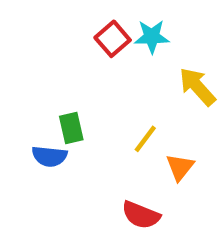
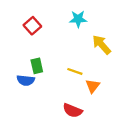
red square: (113, 39) -> (32, 26), moved
yellow line: (145, 139) -> (75, 71), turned 72

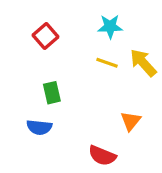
yellow line: (75, 71) -> (107, 63), moved
blue semicircle: (26, 80) -> (39, 127), moved

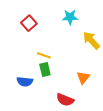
yellow line: (107, 63) -> (44, 55), moved
green rectangle: (52, 93) -> (45, 70), moved

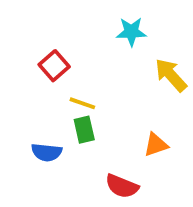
red square: (29, 23) -> (54, 66), moved
orange triangle: (83, 78) -> (156, 145), turned 32

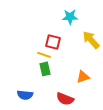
red square: (54, 66) -> (53, 42), moved, turned -35
blue semicircle: (47, 152) -> (25, 95), moved

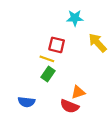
green rectangle: (45, 69) -> (48, 74), turned 48
orange triangle: (83, 77) -> (78, 92), moved

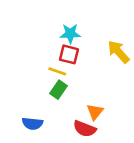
cyan star: (75, 18) -> (70, 34), moved
orange triangle: (78, 92) -> (95, 112), turned -32

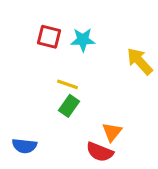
red square: (69, 54) -> (49, 37), moved
blue semicircle: (32, 124) -> (24, 146), moved

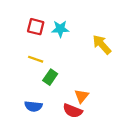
yellow line: (67, 84) -> (36, 59), moved
blue semicircle: (24, 146) -> (33, 106), moved

